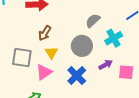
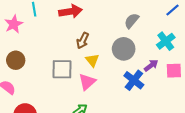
cyan cross: (114, 38) -> (166, 41), moved
blue cross: (77, 76) -> (134, 80), moved

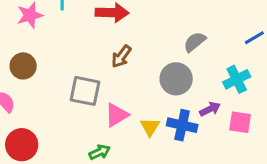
yellow triangle: (92, 60) -> (150, 127), moved
blue cross: (134, 80) -> (182, 125), turned -36

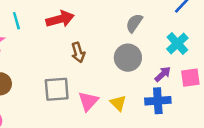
brown arrow: (121, 56) -> (78, 52), turned -36
blue cross: (182, 125) -> (158, 101), moved

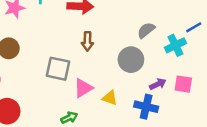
cyan cross: (177, 44) -> (175, 45), moved
pink square: (190, 78) -> (183, 84), moved
yellow triangle: (118, 103) -> (110, 98), turned -42

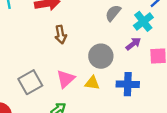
gray circle: (131, 60) -> (101, 56), moved
gray square: (58, 69) -> (30, 82), moved, turned -30
purple arrow: (158, 84) -> (133, 44), moved

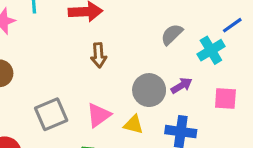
purple arrow: (133, 44) -> (182, 86), moved

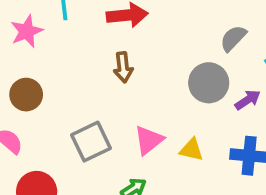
brown arrow: (99, 55) -> (123, 67), moved
gray circle: (149, 90) -> (209, 83), moved

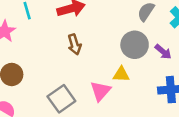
purple arrow: (248, 100) -> (163, 52), turned 84
yellow triangle: (191, 150) -> (121, 74), moved

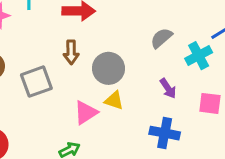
gray circle: (135, 45) -> (108, 68), moved
gray square: (61, 99) -> (36, 82), moved

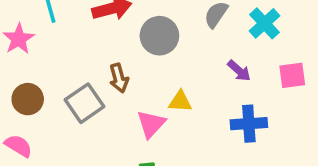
brown arrow: (71, 52) -> (119, 78), moved
gray circle: (108, 68) -> (159, 36), moved

